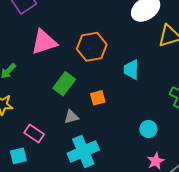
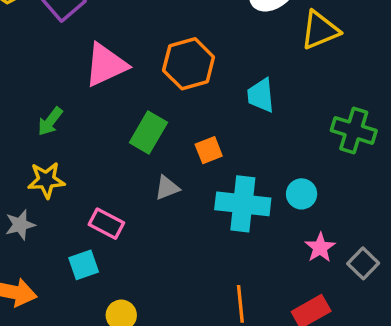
cyan cross: (83, 151) -> (243, 204), moved, turned 36

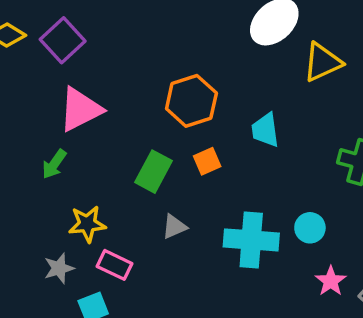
pink triangle: (106, 65) -> (80, 109), moved
orange square: (209, 150) -> (207, 161), moved
yellow star: (46, 180) -> (87, 224), moved
gray star: (20, 225) -> (59, 268), moved

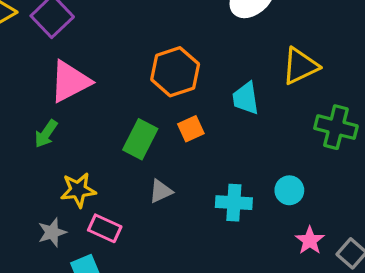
yellow triangle: (322, 62) -> (300, 66), moved
cyan cross: (251, 240) -> (234, 203), size x0.7

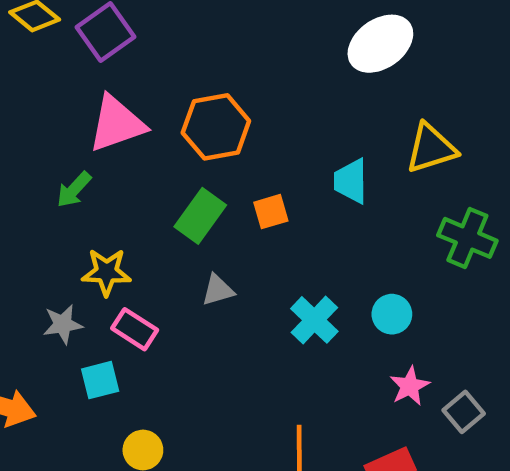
orange hexagon: (175, 72) -> (216, 127), moved
cyan cross: (234, 203) -> (314, 320), turned 32

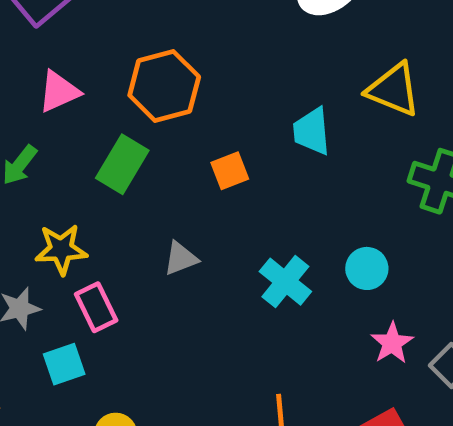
pink triangle: (117, 124) -> (59, 92), size x0.7
yellow triangle: (431, 148) -> (394, 90), turned 44
green rectangle: (200, 216) -> (122, 164), moved
pink rectangle: (135, 329) -> (96, 307), turned 36

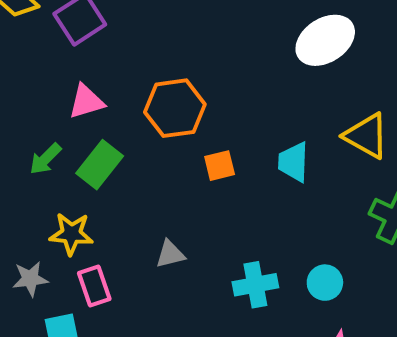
green rectangle: (122, 164) -> (100, 165), moved
orange square: (230, 171) -> (220, 166), moved
cyan cross: (285, 282) -> (255, 285), turned 33

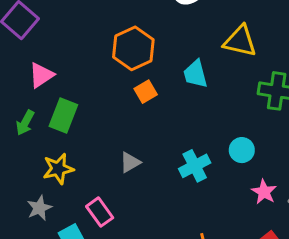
orange hexagon: (175, 108) -> (133, 48), moved
pink rectangle: (94, 286) -> (100, 212), moved

